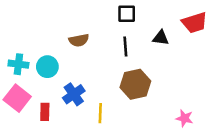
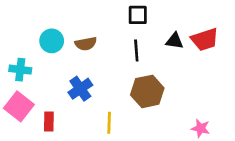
red trapezoid: (195, 23) -> (205, 40), moved
cyan circle: (47, 67) -> (52, 41), moved
blue cross: (74, 94) -> (80, 89), moved

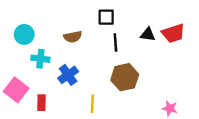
black square: (138, 15) -> (106, 17), moved
cyan circle: (52, 41) -> (24, 34), moved
cyan cross: (20, 70) -> (40, 59), moved

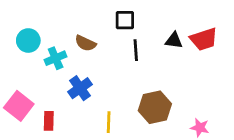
brown semicircle: (73, 37) -> (85, 43), turned 36
cyan cross: (40, 59) -> (56, 58), moved, turned -30
brown hexagon: (125, 77) -> (155, 107), moved

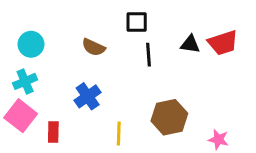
cyan cross: (56, 58) -> (25, 81), moved

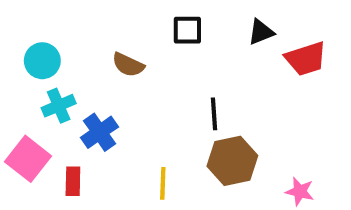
black triangle: (190, 44) -> (261, 32), moved, turned -30
black line: (149, 55) -> (214, 114), moved
cyan cross: (25, 81) -> (59, 106), moved
blue cross: (88, 96) -> (100, 132), moved

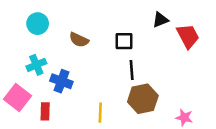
black square: (187, 30) -> (124, 41), moved
red trapezoid: (306, 59) -> (188, 36), turned -100
cyan circle: (42, 61) -> (38, 24), moved
blue cross: (100, 132) -> (61, 81), turned -35

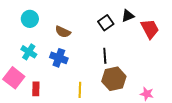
black square: (124, 41) -> (106, 23), moved, turned -35
cyan cross: (36, 65) -> (29, 52), turned -35
blue cross: (61, 81) -> (59, 58), moved

